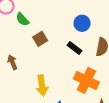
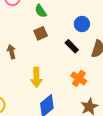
green semicircle: (22, 19) -> (41, 11), moved
orange cross: (86, 80) -> (79, 78), size x0.7

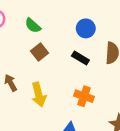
yellow arrow: (36, 77) -> (39, 95), moved
orange cross: (79, 78) -> (84, 96), moved

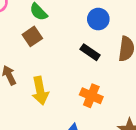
brown square: (39, 52) -> (32, 36), moved

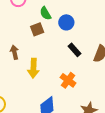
blue circle: (98, 19) -> (66, 22), moved

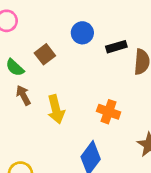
green semicircle: (45, 13) -> (15, 67), moved
black rectangle: (74, 50) -> (116, 47), moved, turned -48

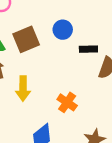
brown square: (45, 54) -> (26, 39), size x1.5

